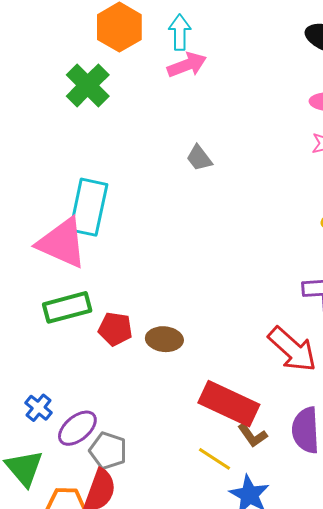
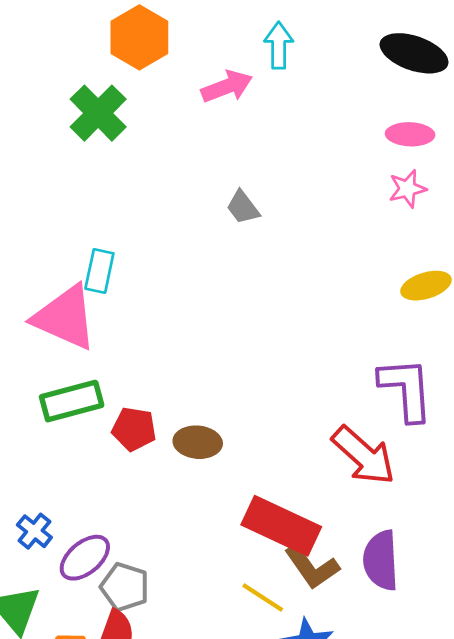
cyan arrow: (180, 32) -> (279, 45), moved
cyan rectangle: (89, 207) -> (99, 271), size x0.6
brown L-shape: (252, 435) -> (312, 567), size x1.4

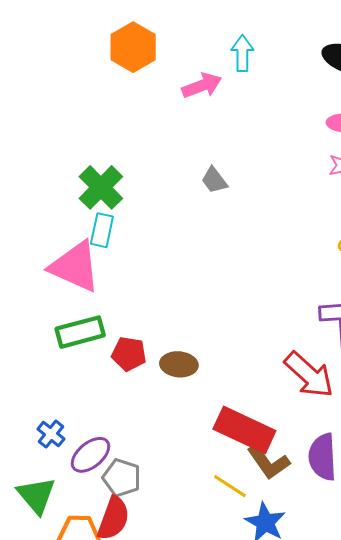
green cross: (98, 113) -> (101, 187), moved

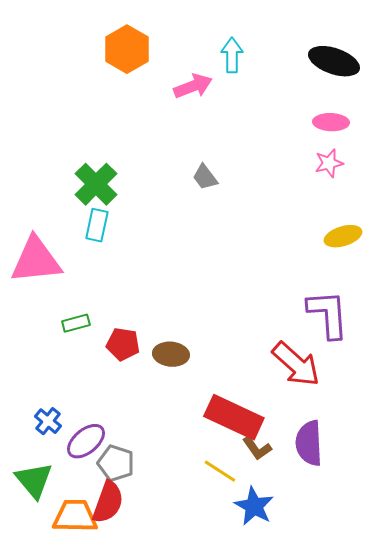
pink triangle: (75, 267) -> (36, 260), moved, turned -30
green rectangle: (80, 332) -> (76, 323), size x0.6
brown L-shape: (268, 462) -> (257, 448), size x0.7

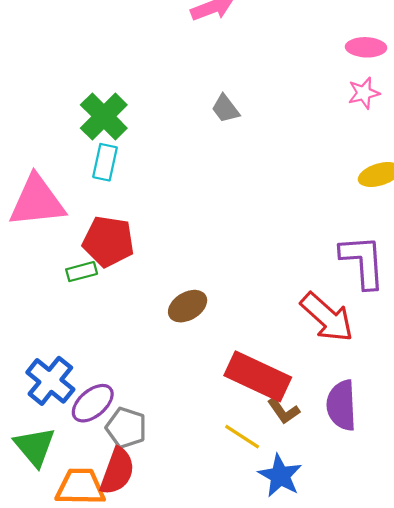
red pentagon: (123, 344) -> (108, 241), moved, size x1.4
brown ellipse: (171, 354) -> (188, 306), turned -36
blue cross: (48, 421) -> (50, 381), size x1.6

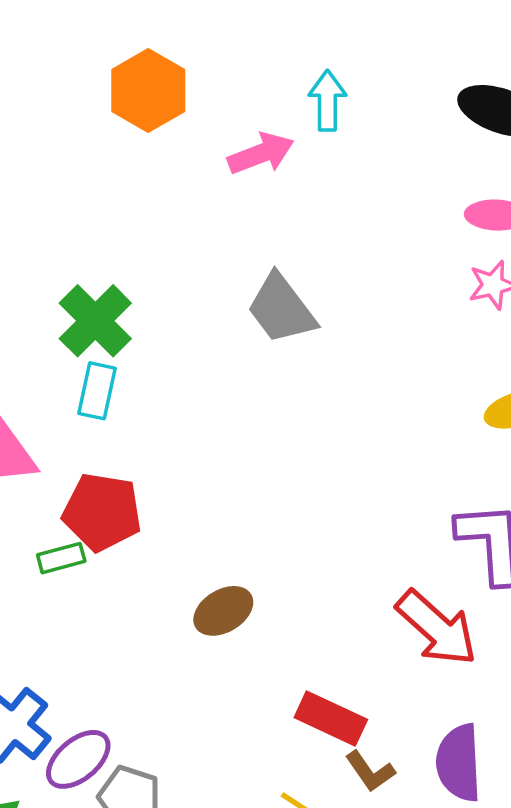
gray trapezoid: (225, 109) -> (281, 309), size x1.6
red rectangle: (258, 376) -> (331, 718), size x0.7

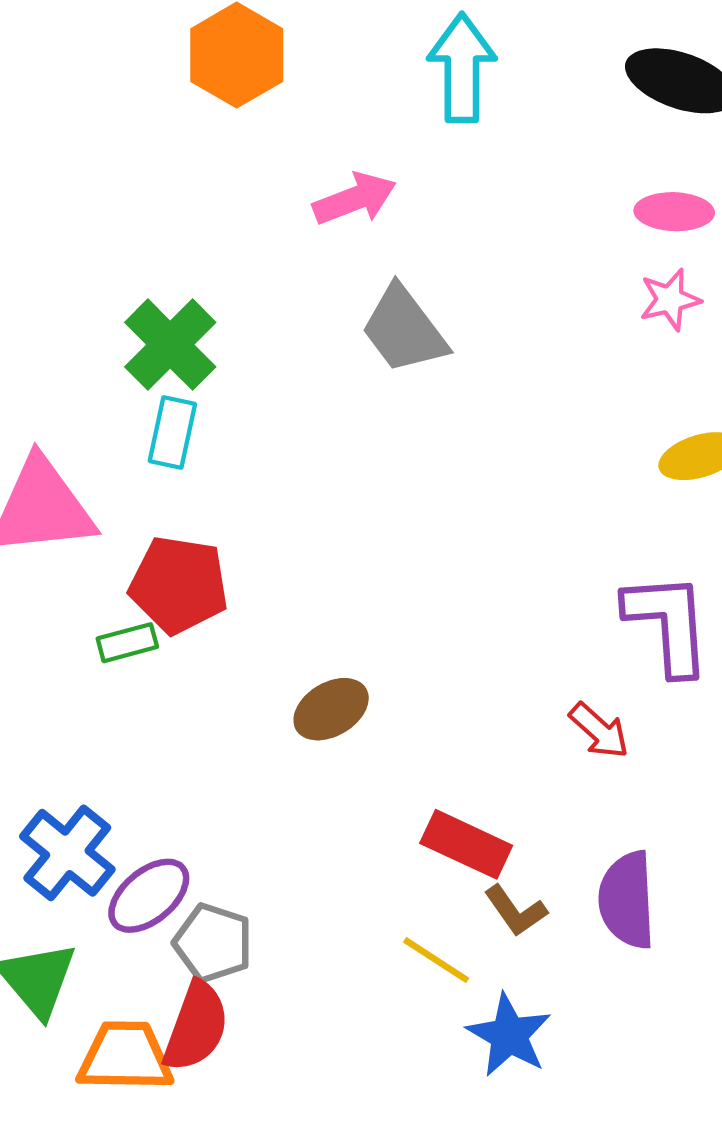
cyan arrow: (327, 101) -> (462, 68), size x1.4
pink arrow: (261, 154) -> (355, 199), moved
red arrow: (437, 628) -> (599, 731), size x0.6

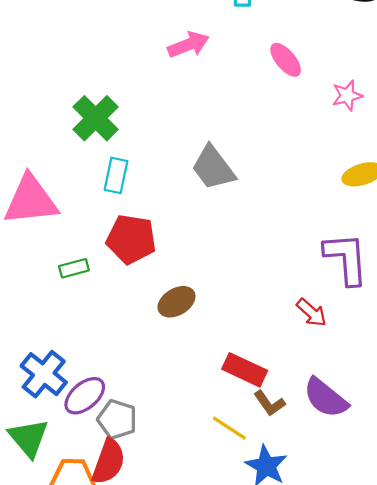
pink ellipse: (674, 212) -> (286, 60), moved, turned 48
gray trapezoid: (404, 330) -> (213, 168), moved
cyan rectangle: (172, 433) -> (116, 175), moved
red pentagon: (179, 585) -> (131, 239), moved
purple semicircle: (627, 900) -> (326, 398), turned -48

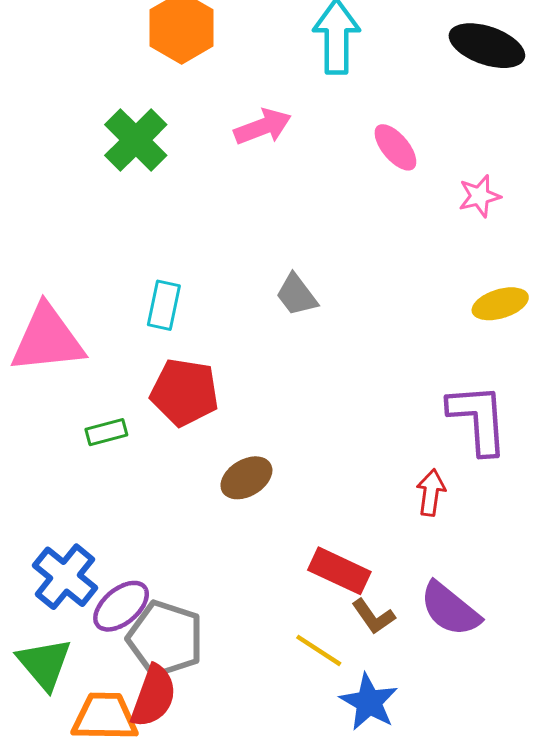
green cross: (96, 118) -> (136, 140), moved
gray trapezoid: (213, 168) -> (297, 295), size x0.7
red arrow: (312, 313) -> (431, 493), turned -124
gray pentagon: (117, 419) -> (165, 639), size x1.4

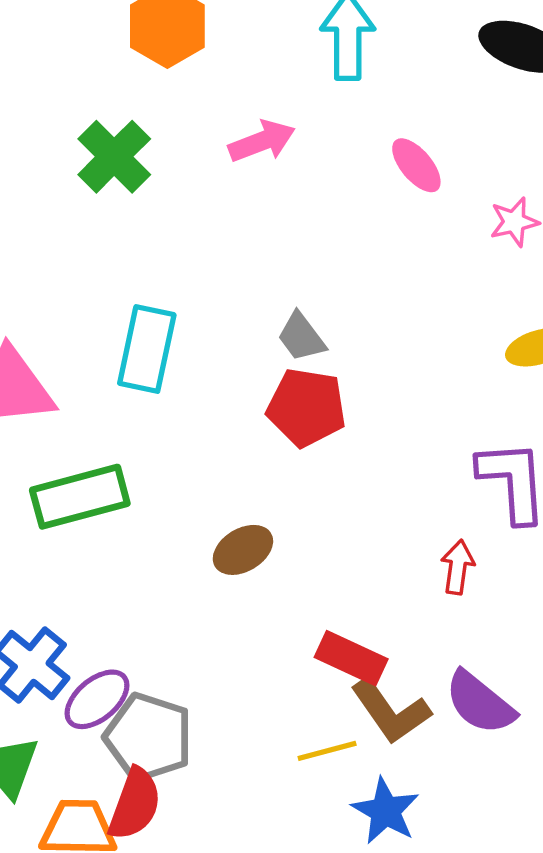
cyan rectangle: (164, 305) -> (147, 349), size x1.5
red pentagon: (185, 392) -> (306, 407), moved
green rectangle: (106, 432) -> (80, 497), size x2.0
brown L-shape: (373, 617) -> (391, 711), size x1.6
yellow line: (319, 650) -> (327, 751), turned -48

